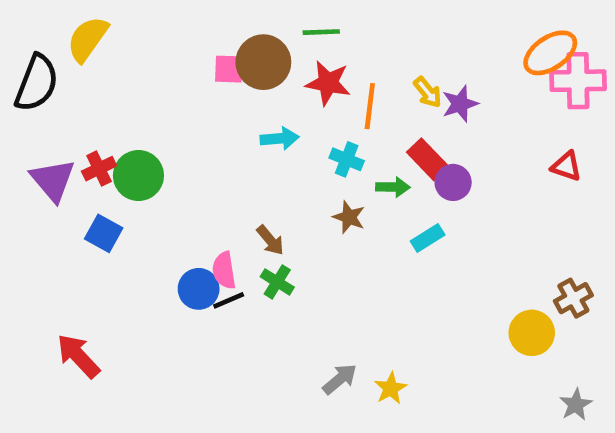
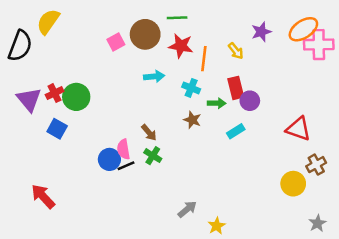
pink square: (229, 69) -> (116, 42), moved, turned -30
purple star: (460, 104) -> (261, 32), moved
red rectangle: (428, 159) -> (236, 88), turned 30
red triangle: (566, 166) -> (298, 129), moved, size x1.5
yellow star: (391, 388) -> (217, 226), moved

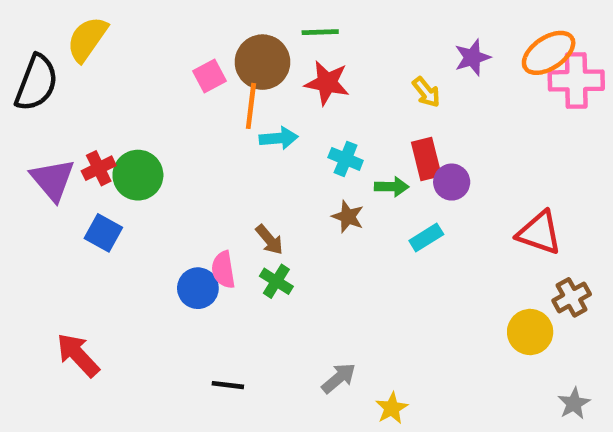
orange line: (204, 59) -> (251, 106), moved
black line: (126, 166) -> (228, 385), moved, turned 30

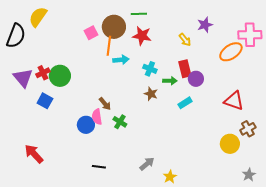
orange ellipse: (549, 53) -> (231, 52), moved
brown arrow: (269, 240) -> (105, 104), moved

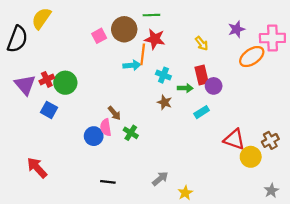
purple star: (205, 25) -> (236, 29), moved
orange line: (109, 46) -> (143, 54), moved
red triangle: (234, 101) -> (234, 139), moved

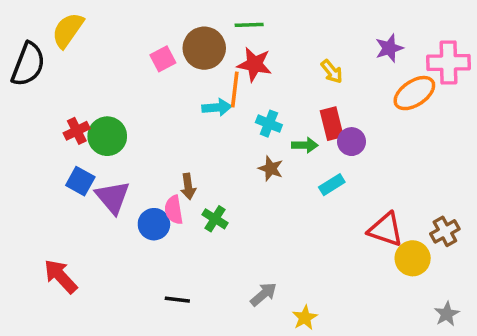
purple triangle: (25, 85) -> (113, 197), moved
brown arrow: (114, 113) -> (188, 186), turned 32

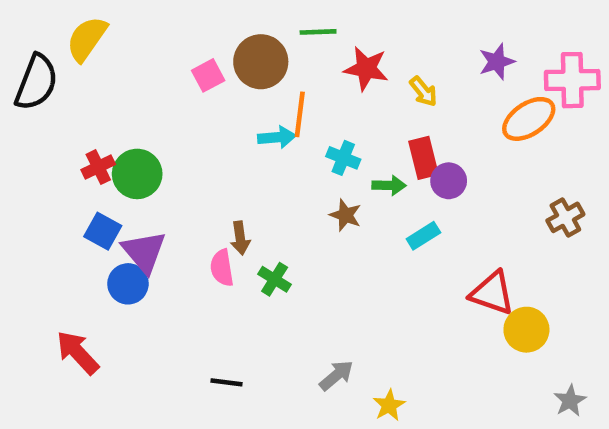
red star: (255, 64) -> (366, 69), moved
blue circle: (154, 224) -> (128, 284), moved
brown cross: (445, 231) -> (565, 217), moved

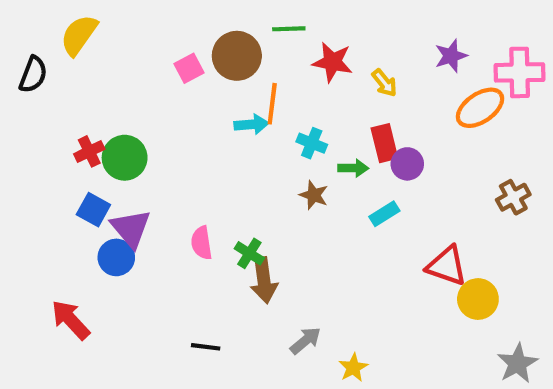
black semicircle: (36, 82) -> (33, 75), size x0.7
brown arrow: (240, 238) -> (264, 280), moved, size x1.5
gray star: (570, 401) -> (517, 363), size x1.4

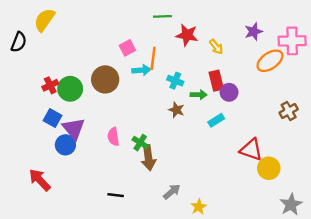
brown circle: (237, 56) -> (105, 79), moved
pink square: (189, 68) -> (127, 48), moved

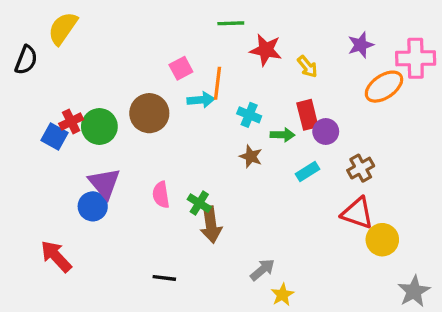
brown cross: (289, 111) -> (361, 168), moved
blue square: (53, 118) -> (54, 136), moved
gray arrow: (172, 192) -> (262, 270), moved

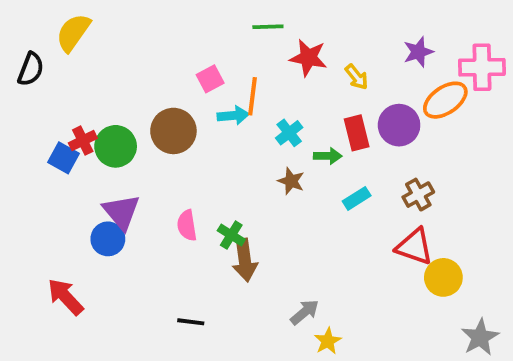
cyan cross: (249, 115) -> (289, 133), turned 30
purple circle: (326, 131) -> (399, 125), moved, size x1.4

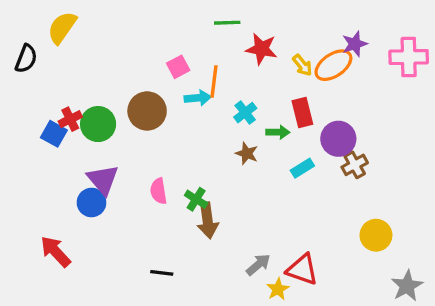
orange ellipse: (445, 100) -> (333, 65), moved
purple circle: (399, 125) -> (338, 139), moved
red triangle: (414, 247) -> (302, 270), moved

